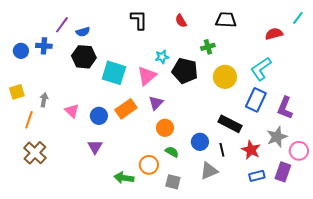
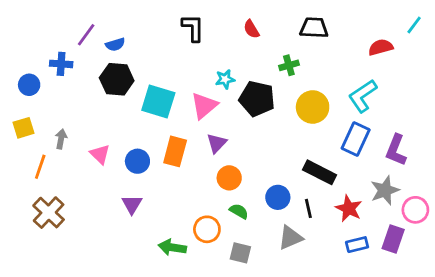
blue circle: (21, 51) -> (29, 85), moved
orange rectangle: (126, 109) -> (175, 151), turned -40

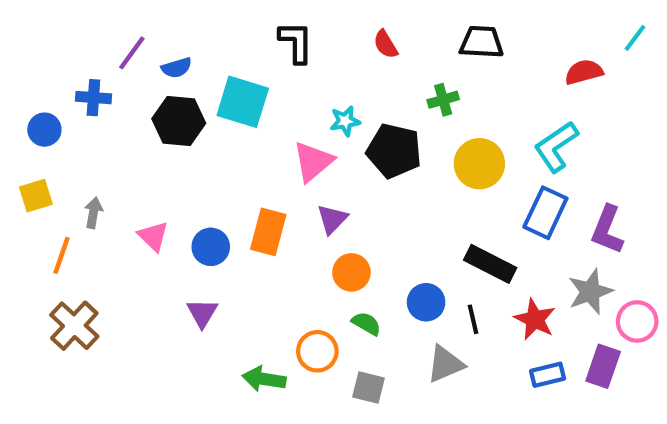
cyan square: (158, 101) -> (243, 102), moved

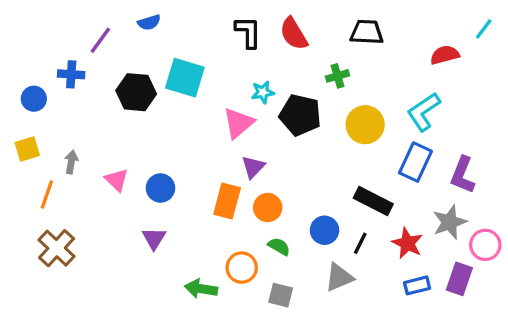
black L-shape: (296, 42) -> (248, 32), moved
red semicircle: (386, 44) -> (294, 34), size x1.5
blue semicircle: (177, 68) -> (149, 22), moved
orange rectangle: (268, 232) -> (227, 201), moved
black line: (473, 319) -> (360, 243), turned 40

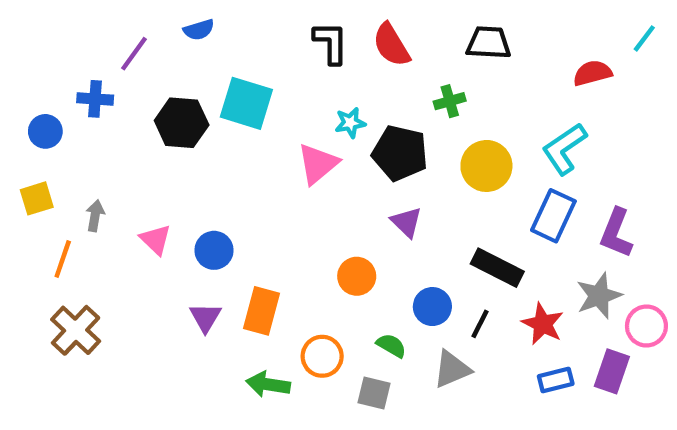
purple triangle: (253, 167) -> (406, 222), moved, turned -30
orange rectangle: (227, 201) -> (262, 311), moved
green semicircle: (279, 246) -> (391, 345), moved

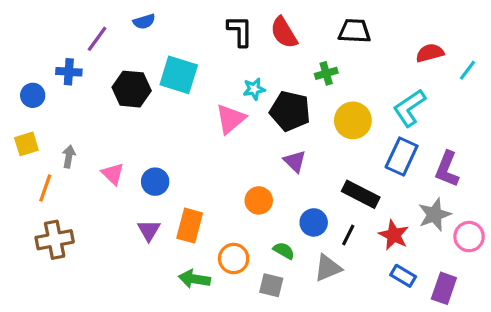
cyan line: (644, 38) -> (467, 70), moved
brown cross: (76, 330) -> (55, 240), turned 36
purple rectangle: (612, 371) -> (444, 288), moved
blue rectangle: (556, 380) -> (403, 276), turned 45

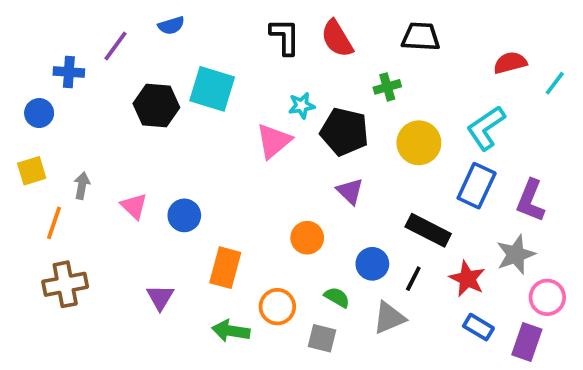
blue cross: (69, 72) -> (69, 72), moved
purple triangle: (149, 230) -> (160, 297), moved
pink circle: (469, 237) -> (547, 297), moved

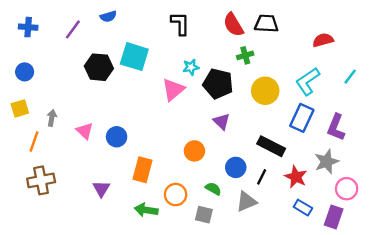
red semicircle: (337, 39) -> (233, 25), moved
blue cross: (69, 72) -> (28, 27), moved
cyan line: (555, 83) -> (350, 77), moved

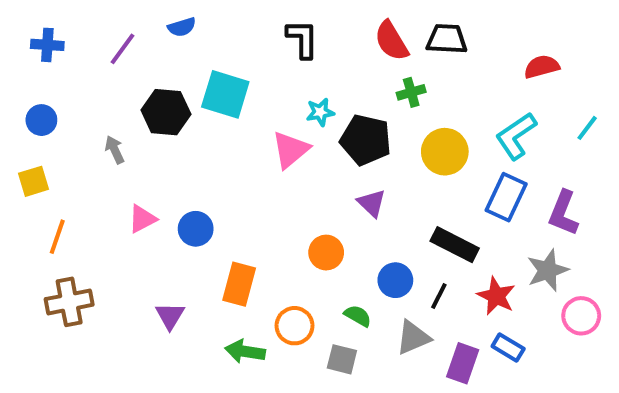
gray arrow: (52, 118) -> (115, 150), moved, turned -35
pink triangle: (85, 131) -> (142, 219), turned 48
purple rectangle: (334, 217) -> (463, 363), moved

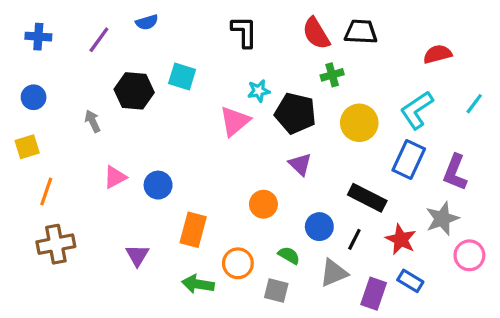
cyan square: (225, 94) -> (182, 76), size x0.7

